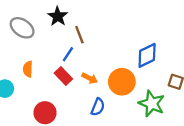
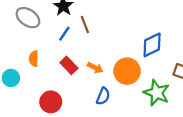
blue line: (68, 54) -> (64, 34), moved

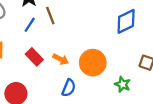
blue diamond: (152, 45) -> (126, 21), moved
green star: (157, 93) -> (123, 84), size x0.6

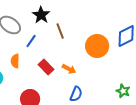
blue line: (30, 25) -> (31, 41), moved
orange circle: (93, 63) -> (97, 46), moved

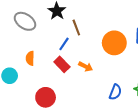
blue line: (31, 41) -> (64, 44), moved
blue semicircle: (76, 94) -> (115, 92), moved

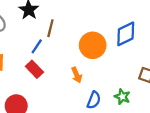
brown line: (76, 27) -> (50, 28), turned 35
orange arrow: (86, 66) -> (77, 75), moved, turned 40

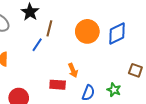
orange circle: (93, 45) -> (87, 31), moved
red rectangle: (34, 69) -> (58, 85), moved, turned -42

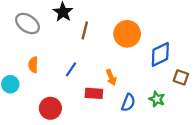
blue diamond: (117, 33) -> (160, 54), moved
blue line: (37, 45) -> (71, 69), moved

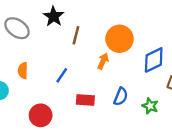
orange arrow: (111, 77) -> (103, 61), moved, turned -133
blue semicircle: (128, 103) -> (121, 96), moved

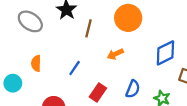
orange circle: (120, 39) -> (128, 18), moved
orange arrow: (103, 61) -> (115, 54), turned -140
red rectangle: (85, 100) -> (98, 93), turned -60

